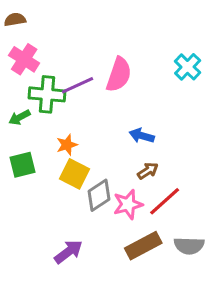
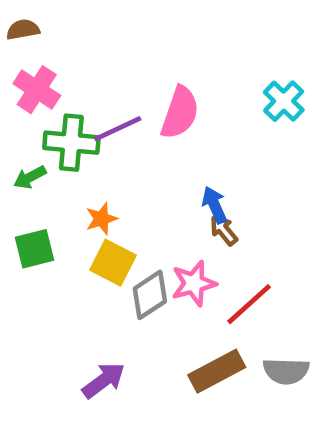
blue arrow: (142, 136) -> (214, 205), turned 50
brown arrow: (148, 171) -> (224, 230), moved, turned -95
pink star: (128, 204) -> (194, 283), moved

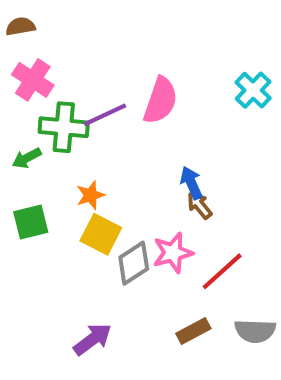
brown rectangle: (217, 371) -> (193, 331), size x0.7

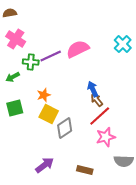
pink semicircle: (160, 100) -> (78, 49), turned -135
green cross: (64, 127) -> (31, 62), size x0.7
pink star: (173, 253) -> (106, 137), moved
red line: (222, 271) -> (100, 116), moved
brown rectangle: (193, 331) -> (85, 170), moved, turned 42

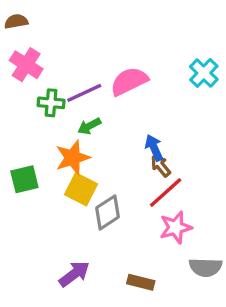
green arrow: (13, 77) -> (89, 126), moved
orange star: (44, 95) -> (73, 158), size x1.5

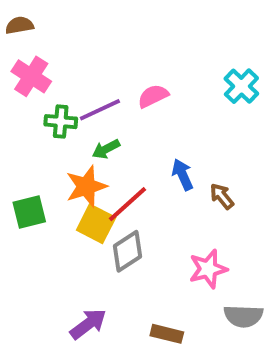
pink semicircle: (129, 81) -> (153, 96), size x0.7
brown arrow: (161, 166) -> (222, 196), moved
red line: (166, 193) -> (127, 204), moved

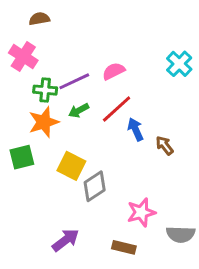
brown semicircle: (19, 25) -> (39, 19), moved
orange star: (86, 186) -> (44, 122), moved
red line: (127, 204) -> (117, 109), moved
pink star: (208, 269) -> (141, 212), moved

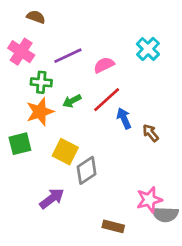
brown semicircle: (39, 19) -> (36, 17), turned 30
cyan cross: (179, 64) -> (148, 49), moved
purple line: (74, 81) -> (68, 56), moved
pink star: (141, 212) -> (149, 200), moved
purple arrow: (66, 240) -> (52, 198), moved

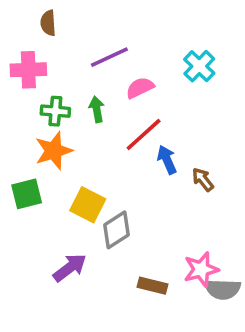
brown semicircle: (36, 17) -> (48, 23), turned -114
pink cross: (21, 52) -> (28, 70), turned -35
purple line: (68, 56) -> (109, 57), moved
green arrow: (72, 101) -> (97, 109), moved, turned 108
brown rectangle: (113, 226) -> (153, 286), moved

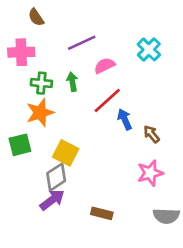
brown semicircle: (48, 23) -> (36, 17), turned -30
gray diamond: (117, 230) -> (56, 177), moved
pink star: (201, 269) -> (150, 173), moved
brown rectangle: (153, 286) -> (102, 213), moved

